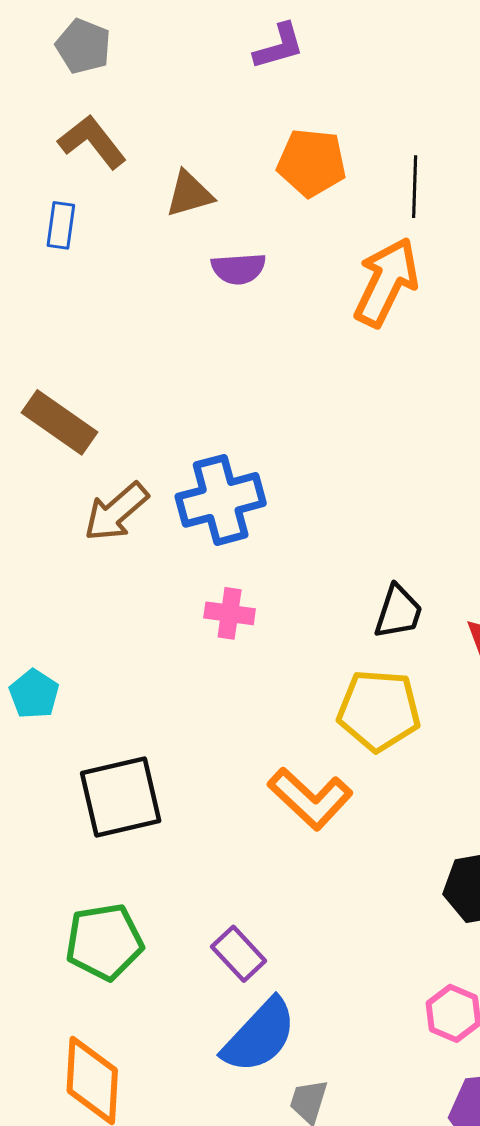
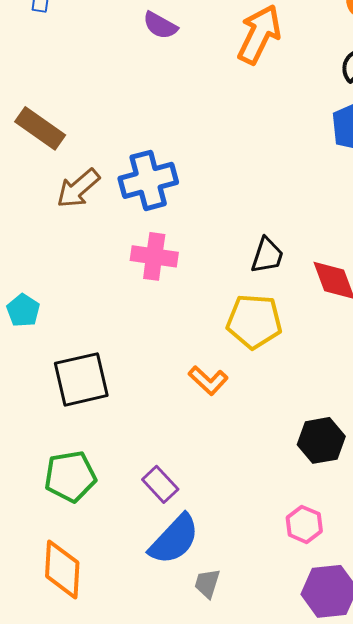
purple semicircle: (239, 269) -> (160, 25), turned 33
pink cross: (230, 613) -> (154, 256), size x1.4
orange L-shape: (310, 798) -> (208, 380), size x0.7

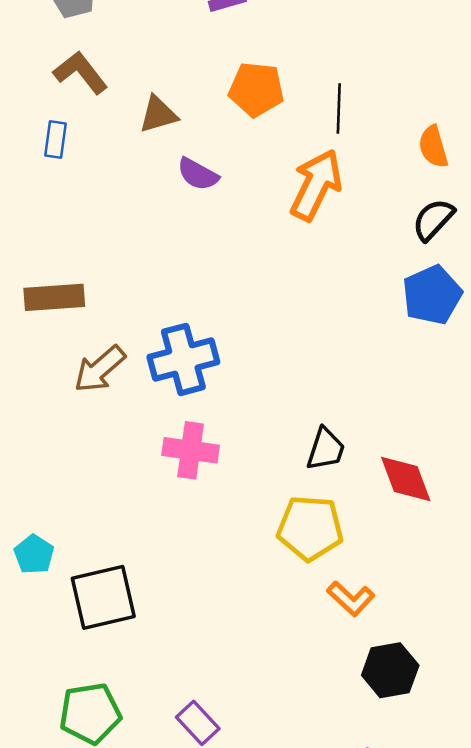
brown rectangle: (40, 128) -> (54, 297), turned -39
cyan pentagon: (23, 310) -> (34, 554), moved
orange L-shape: (208, 380) -> (351, 599), moved

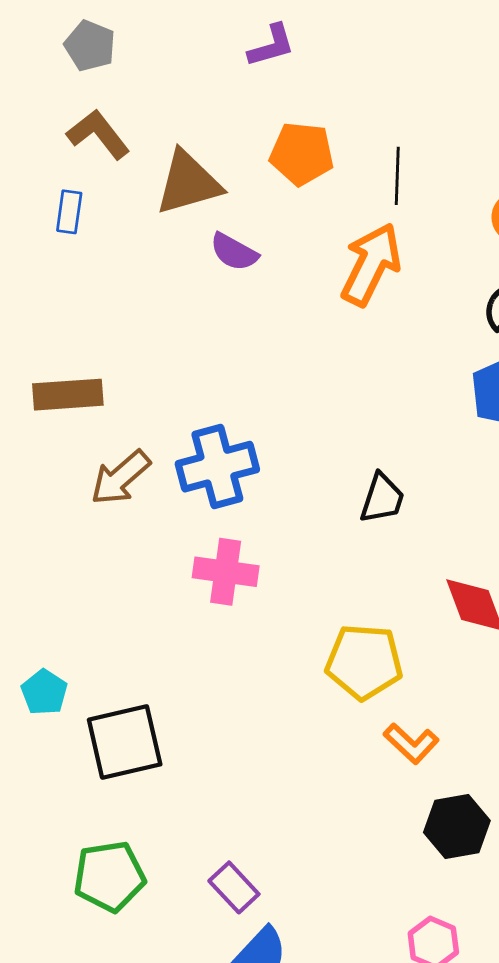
brown triangle: (158, 114) -> (188, 183), size x1.5
black trapezoid: (326, 449) -> (382, 498), moved

